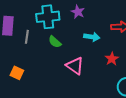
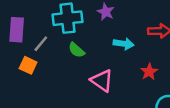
gray line: (27, 37) -> (41, 44), turned 32
orange square: (17, 73) -> (28, 65), moved

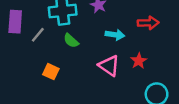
orange square: (28, 65) -> (51, 72), moved
pink triangle: (102, 81) -> (109, 66), moved

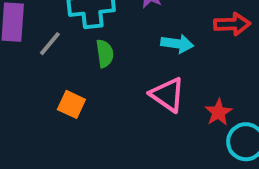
green semicircle: (71, 41) -> (105, 54), turned -140
red star: (139, 61) -> (218, 112), moved

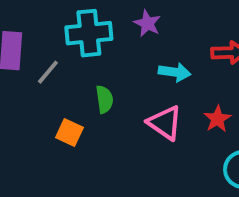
green semicircle: (105, 54) -> (104, 99), moved
red star: (218, 112) -> (217, 119), moved

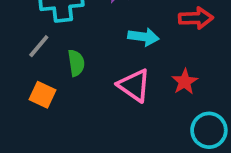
gray line: (48, 72) -> (39, 46), moved

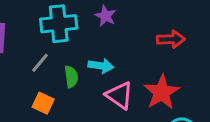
cyan arrow: (144, 37) -> (101, 66), moved
red star: (185, 82) -> (162, 92), size x1.6

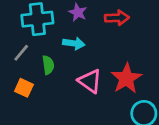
red arrow: (171, 39) -> (117, 18), moved
cyan arrow: (101, 66) -> (74, 43), moved

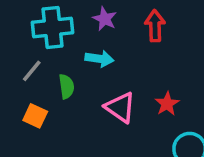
red arrow: (117, 18) -> (155, 26), turned -90
red star: (126, 78) -> (167, 104), size x0.6

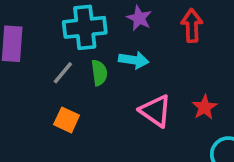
green semicircle: (66, 86) -> (99, 73), moved

